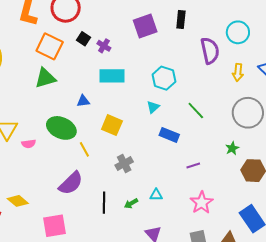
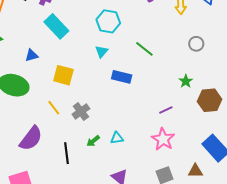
cyan rectangle: (112, 76) -> (56, 26), turned 55
gray circle: (248, 113) -> (196, 44), size x0.5
yellow line: (84, 149) -> (54, 108), moved
purple line: (193, 165) -> (166, 110), moved
green arrow: (131, 203) -> (93, 141), moved

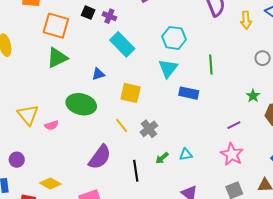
green line: (144, 49) -> (211, 65), turned 48
cyan triangle: (101, 52) -> (168, 68), size x1.5

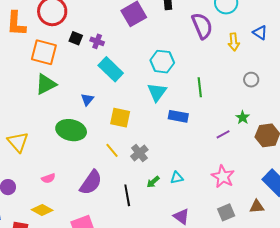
blue triangle: (98, 74) -> (87, 99), turned -32
pink semicircle: (52, 125) -> (48, 178), moved
purple line: (234, 125) -> (223, 134), moved

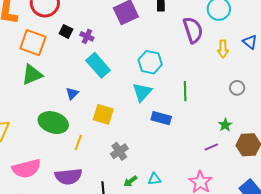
purple line: (223, 134) -> (211, 147), moved
yellow line: (112, 150) -> (78, 142), moved, turned 56
pink semicircle: (48, 178) -> (26, 169), size x2.0
purple semicircle: (91, 183) -> (68, 176), turned 44

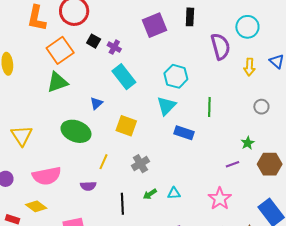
orange square: (33, 43) -> (60, 50), turned 32
yellow line: (78, 142) -> (103, 162), moved
purple semicircle: (68, 176) -> (88, 186), size x0.6

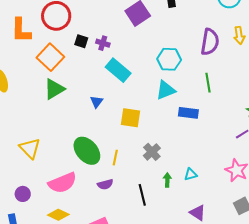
purple semicircle: (220, 46) -> (210, 42), moved, turned 36
cyan triangle: (166, 106) -> (166, 90), turned 35
green ellipse: (76, 131) -> (87, 151), moved, turned 40
green arrow: (150, 194) -> (167, 180), turned 136

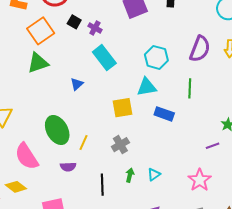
yellow square: (130, 118) -> (123, 108), moved, turned -30
cyan triangle: (191, 174) -> (154, 174), turned -32
pink semicircle: (62, 183) -> (27, 156), turned 68

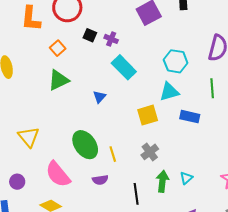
orange square: (41, 31) -> (58, 48), size x0.6
yellow line: (83, 143) -> (113, 154), turned -35
green arrow: (130, 175) -> (162, 181), size x1.5

